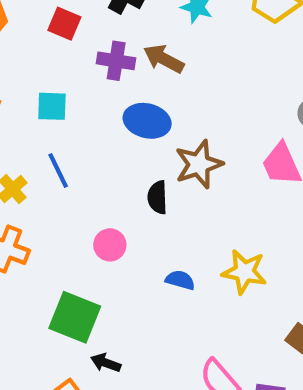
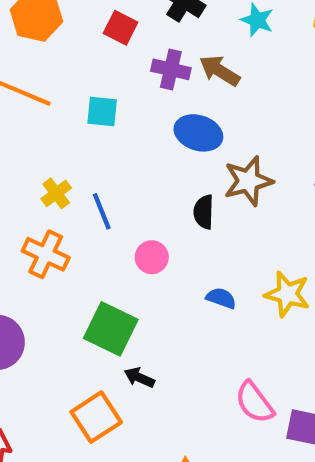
blue line: (58, 170) -> (102, 211), moved

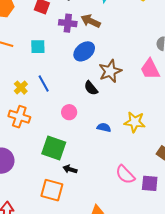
blue ellipse: (198, 133) -> (84, 51), turned -50
blue line: (102, 211) -> (44, 83), moved
black semicircle: (204, 212) -> (91, 88), turned -35
orange square: (96, 417) -> (52, 190), turned -35

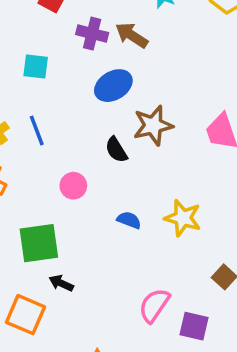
green square: (54, 148) -> (39, 243), turned -35
pink semicircle: (125, 175) -> (154, 305), turned 70

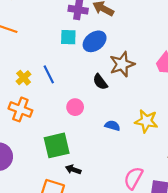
cyan square: (36, 67) -> (68, 37), moved

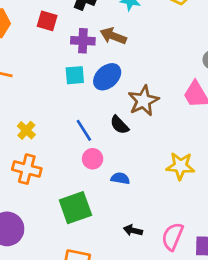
blue line: (49, 74) -> (84, 130), moved
blue semicircle: (112, 126) -> (120, 178), moved
black arrow: (73, 169) -> (133, 230), moved

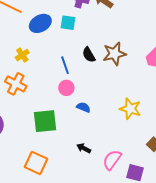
blue ellipse: (107, 77) -> (40, 23), moved
black semicircle: (119, 125) -> (89, 55), moved

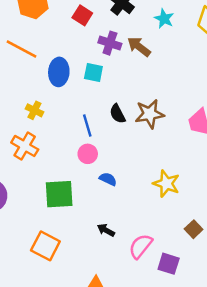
blue ellipse: (40, 23) -> (59, 72), turned -60
yellow cross: (22, 55) -> (34, 110), turned -32

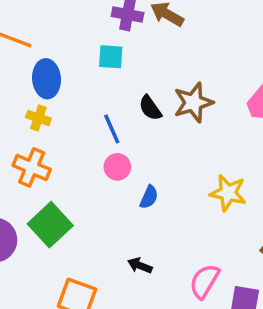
blue ellipse: (59, 72) -> (47, 79), moved
blue semicircle: (108, 179) -> (149, 197), turned 96
green square: (59, 194) -> (50, 225), moved, turned -32
black arrow: (106, 230) -> (140, 265), moved

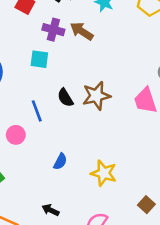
pink circle: (117, 167) -> (16, 135), moved
yellow star: (228, 193) -> (104, 173), moved

